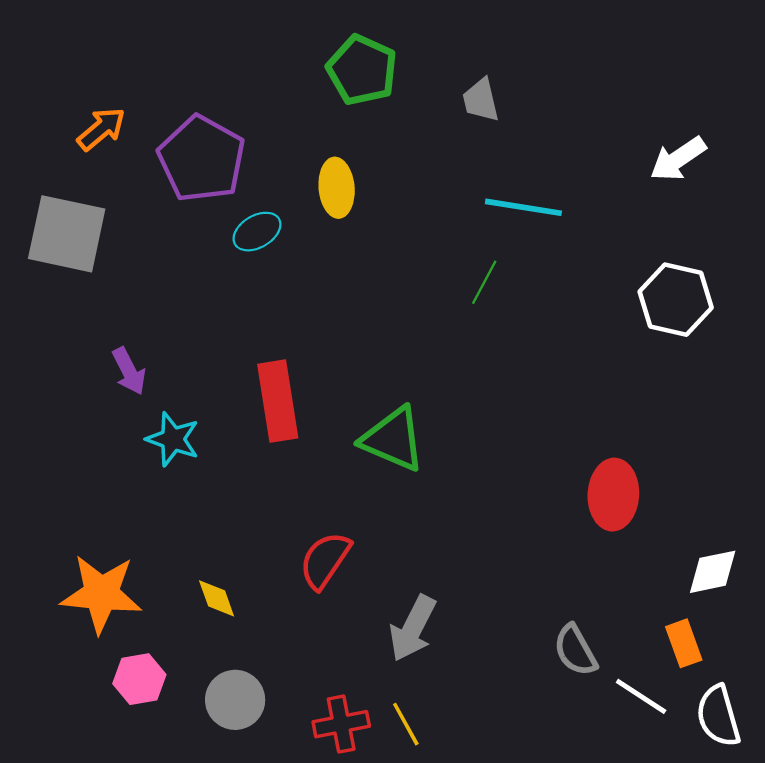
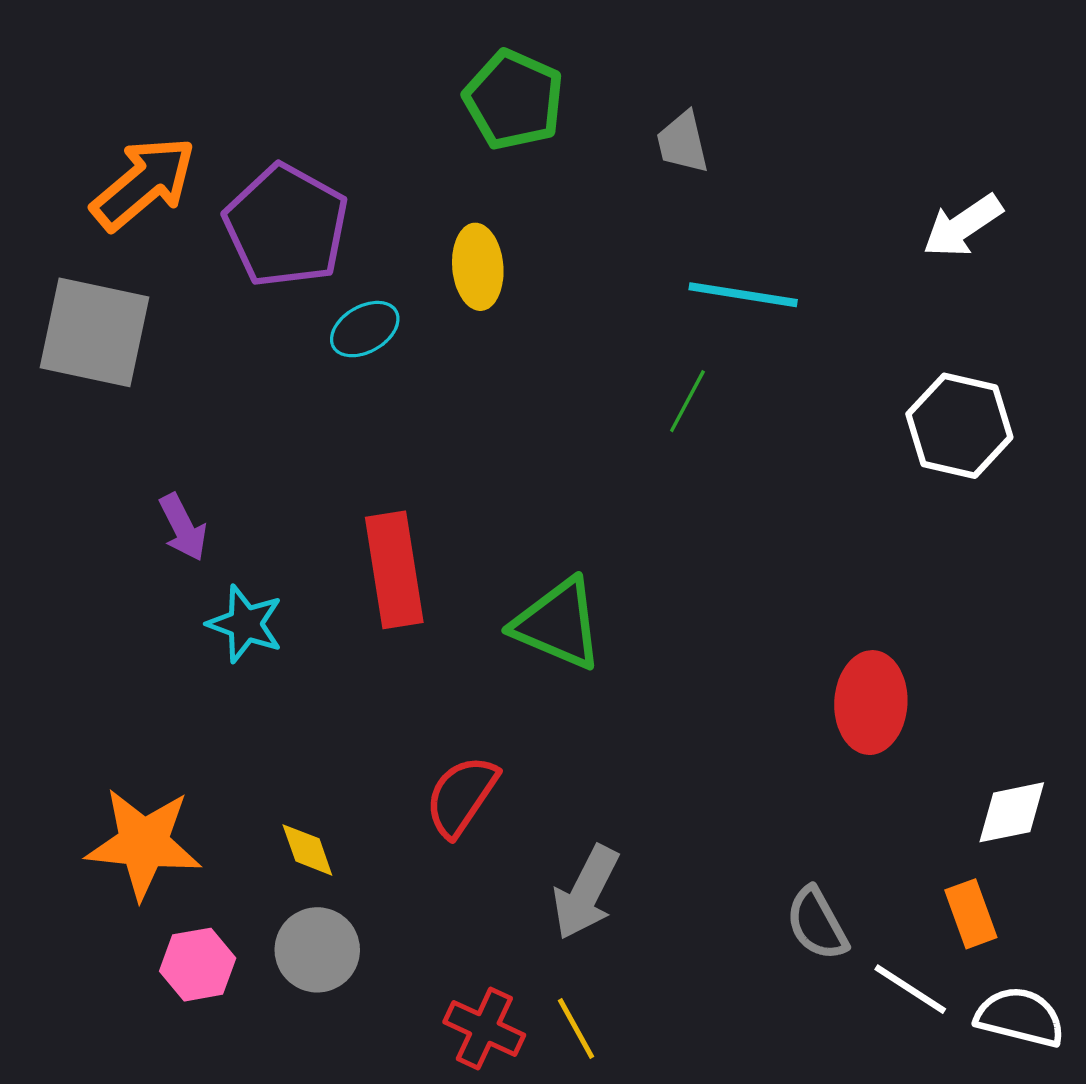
orange arrow: (101, 129) -> (144, 183), size x1.5
gray circle: (235, 700) -> (317, 950), moved
white semicircle: (718, 716) -> (1020, 1017), turned 120
red cross: (341, 724) -> (484, 1028), turned 36

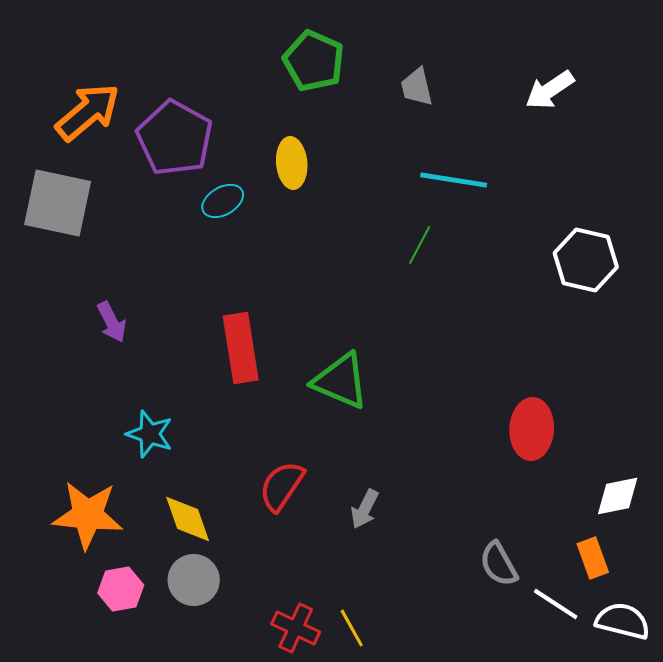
white arrow: (963, 226) -> (550, 90), moved
cyan star: (245, 624) -> (150, 434), moved
yellow diamond: (307, 850) -> (188, 519), size x1.4
gray arrow: (586, 893) -> (365, 509), moved, size x0.7

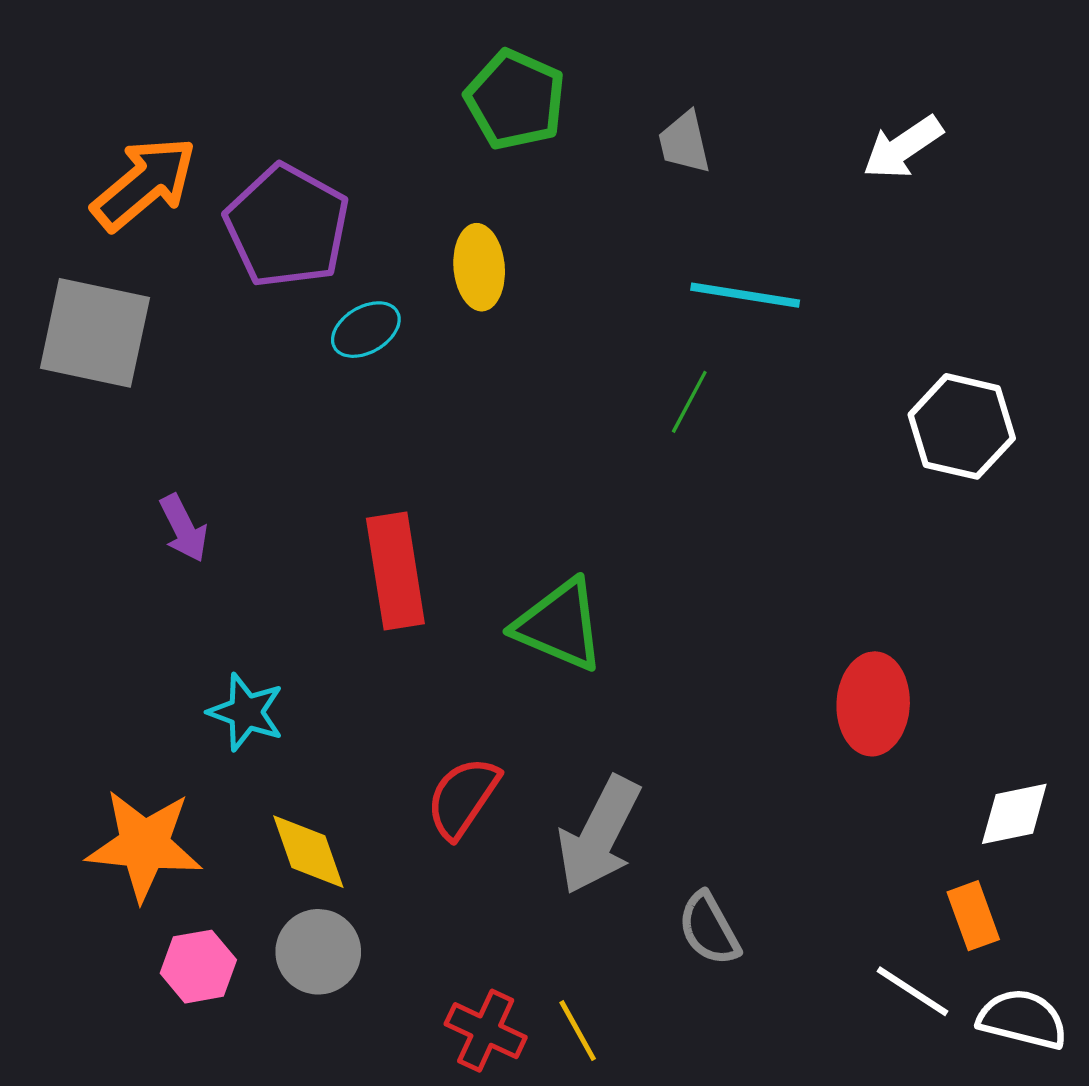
gray arrow: (365, 509) -> (599, 835), size x1.8
gray semicircle: (499, 564) -> (709, 929), moved

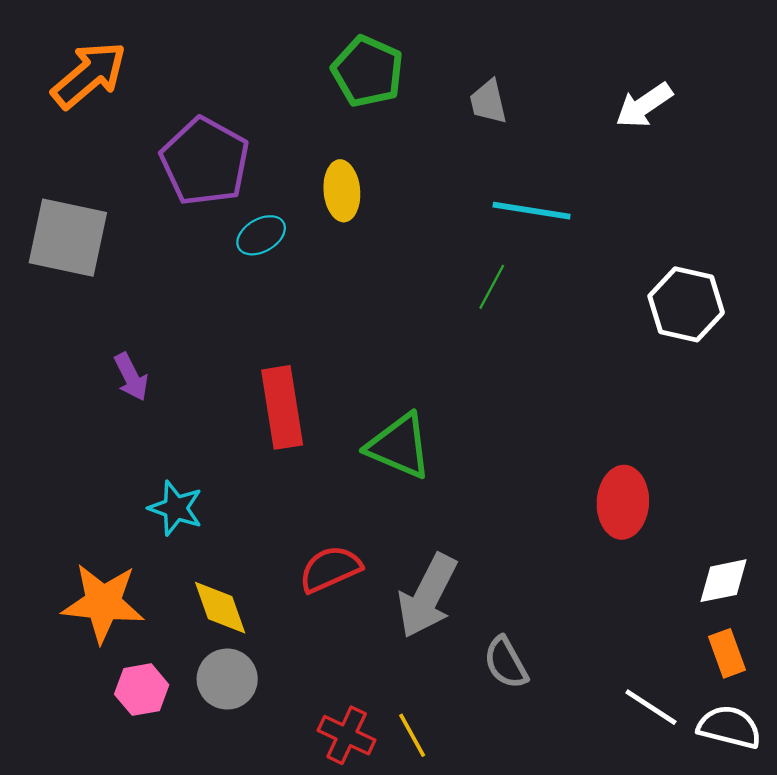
orange arrow: (144, 183) -> (89, 75), moved
red semicircle: (463, 797) -> (330, 569), turned 32
orange rectangle: (973, 916) -> (727, 653), moved

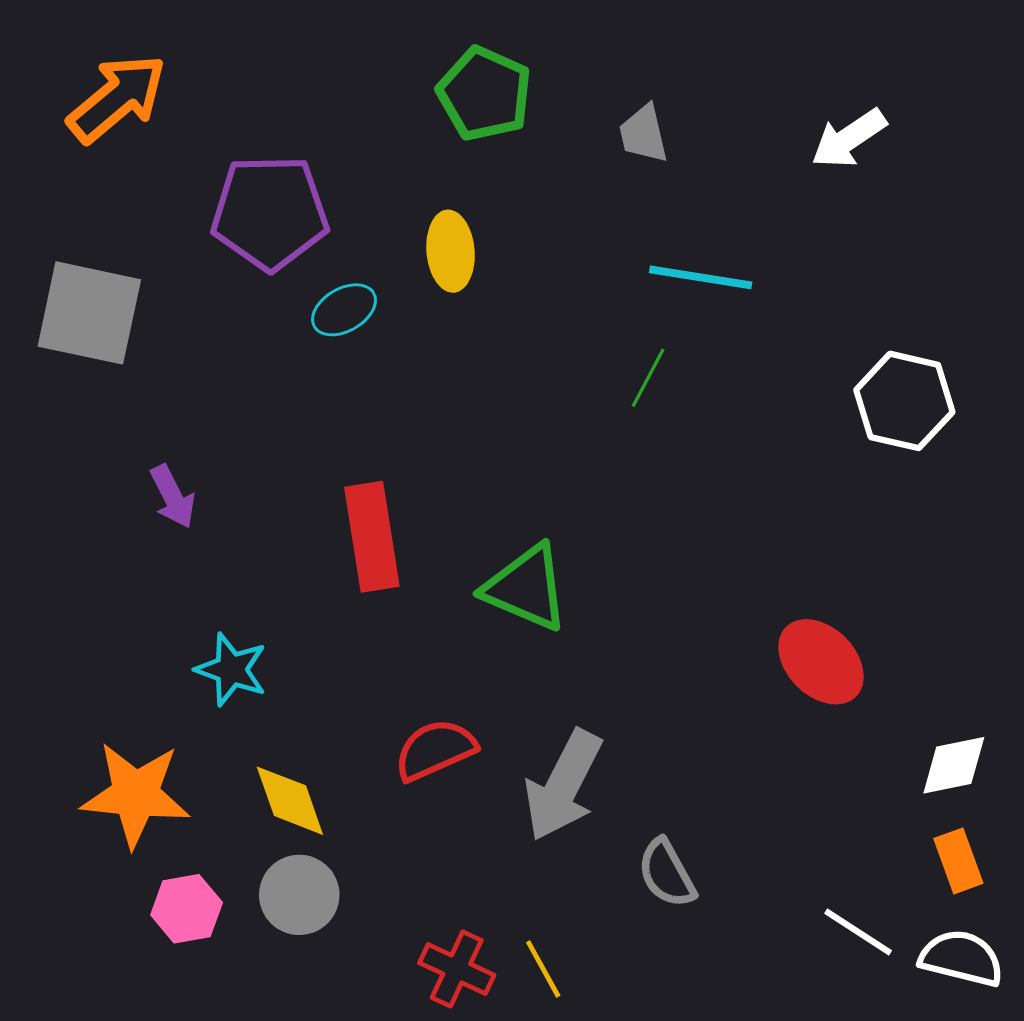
purple pentagon: (205, 162) -> (270, 213), turned -30
red ellipse: (623, 502) -> (821, 662), turned -48

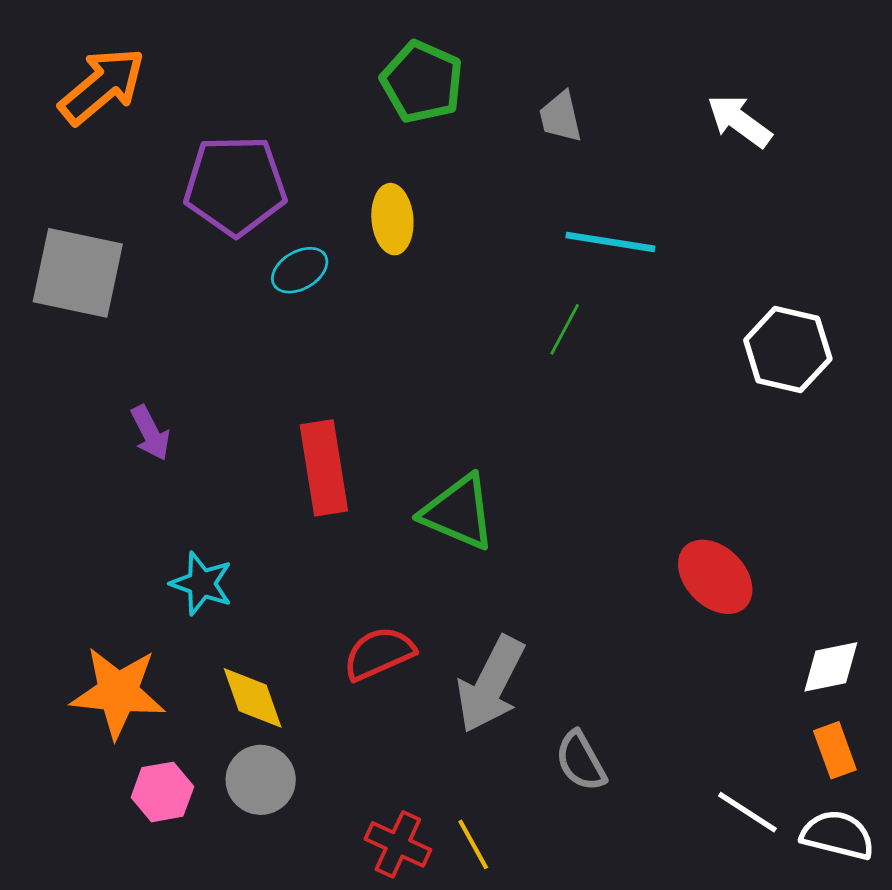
white arrow: (849, 138) -> (739, 121), turned 70

